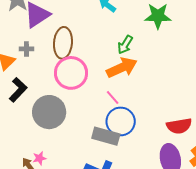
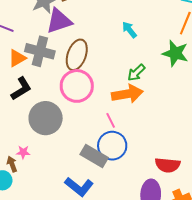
gray cross: (26, 49) -> (40, 51), size x2.0
pink star: (40, 158) -> (23, 152), moved

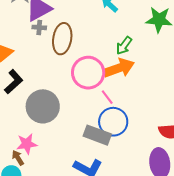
gray cross: (40, 51) -> (39, 27), moved, size x0.5
pink circle: (77, 86) -> (88, 73), moved
pink star: (23, 152) -> (27, 144), size x1.5

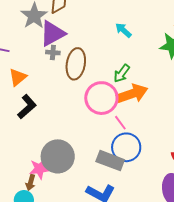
green arrow: (124, 46) -> (122, 73), moved
gray circle: (43, 106) -> (58, 156), moved
brown arrow: (18, 158) -> (31, 183), turned -133

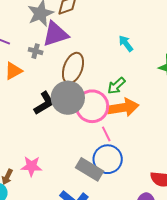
gray cross: (53, 53) -> (36, 51), moved
black L-shape: (27, 107) -> (44, 103), moved
gray circle: (58, 156) -> (68, 98), moved
pink star: (40, 169) -> (31, 166), moved

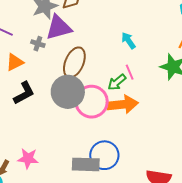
black L-shape: (44, 103) -> (24, 93), moved
pink line: (106, 134) -> (130, 72), moved
gray rectangle: (89, 169) -> (86, 164), turned -32

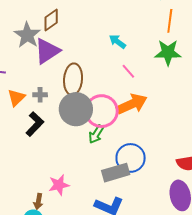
gray cross: (38, 44) -> (40, 95), moved
green arrow: (117, 82) -> (96, 134), moved

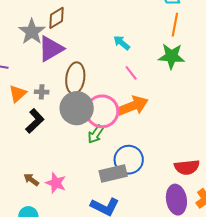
pink star: (59, 185) -> (56, 183), turned 30
brown arrow: (38, 201) -> (31, 180), moved, turned 112

